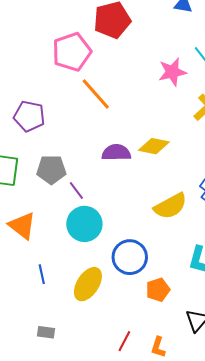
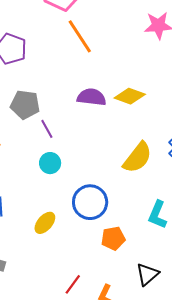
yellow semicircle: (170, 206) -> (137, 158), turned -32
cyan circle: (84, 224) -> (50, 163), size x0.6
yellow ellipse: (88, 284) -> (45, 223), size x0.7

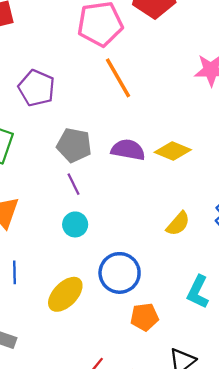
gray pentagon: (25, 105) -> (74, 145), moved
yellow semicircle: (137, 158) -> (178, 224), size x0.7
yellow ellipse: (45, 223) -> (65, 294), size x1.4

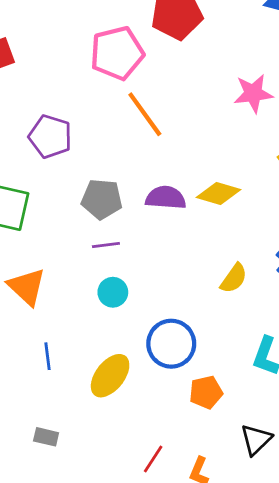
purple line: (74, 184) -> (106, 245), turned -65

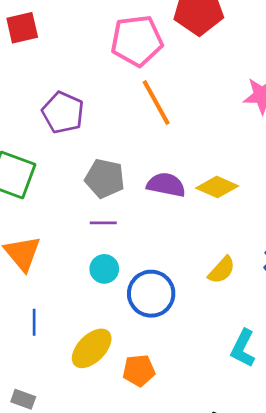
blue circle: (171, 344) -> (151, 294), moved
orange pentagon: (206, 392) -> (139, 370), moved

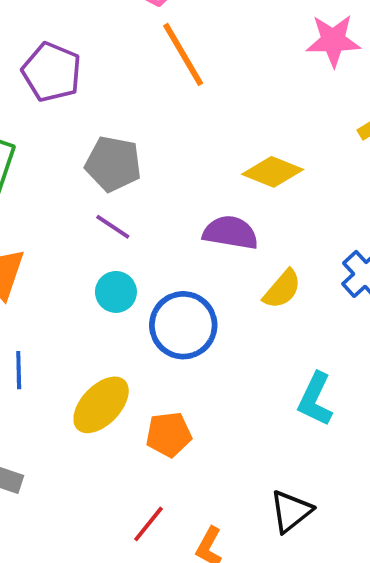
purple semicircle: (166, 185) -> (230, 233), moved
purple line: (103, 223) -> (113, 227), turned 35

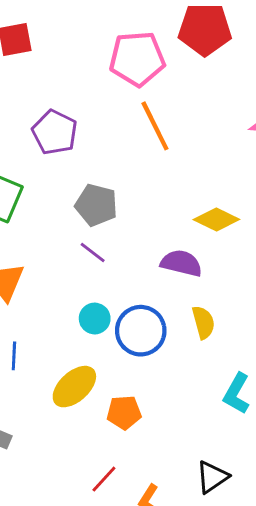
yellow semicircle: (282, 289) -> (203, 322), moved, turned -60
cyan circle: (116, 292) -> (95, 319), moved

